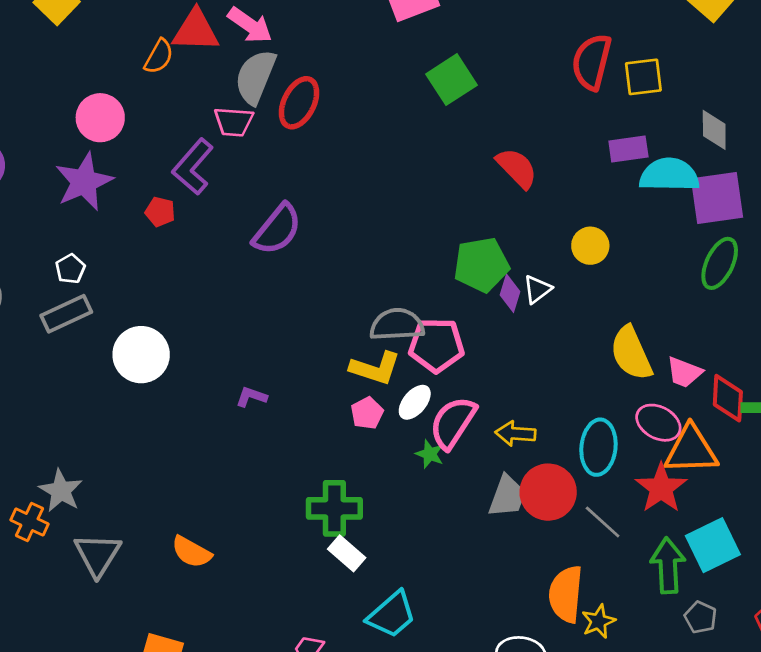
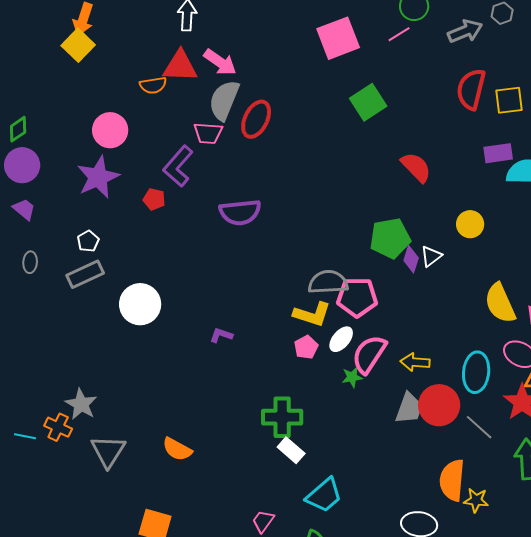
orange semicircle: (159, 56) -> (153, 85), turned 52
purple semicircle: (277, 229) -> (240, 212), turned 45
green star: (430, 454) -> (352, 377), turned -30
yellow star: (598, 621) -> (476, 500), turned 30

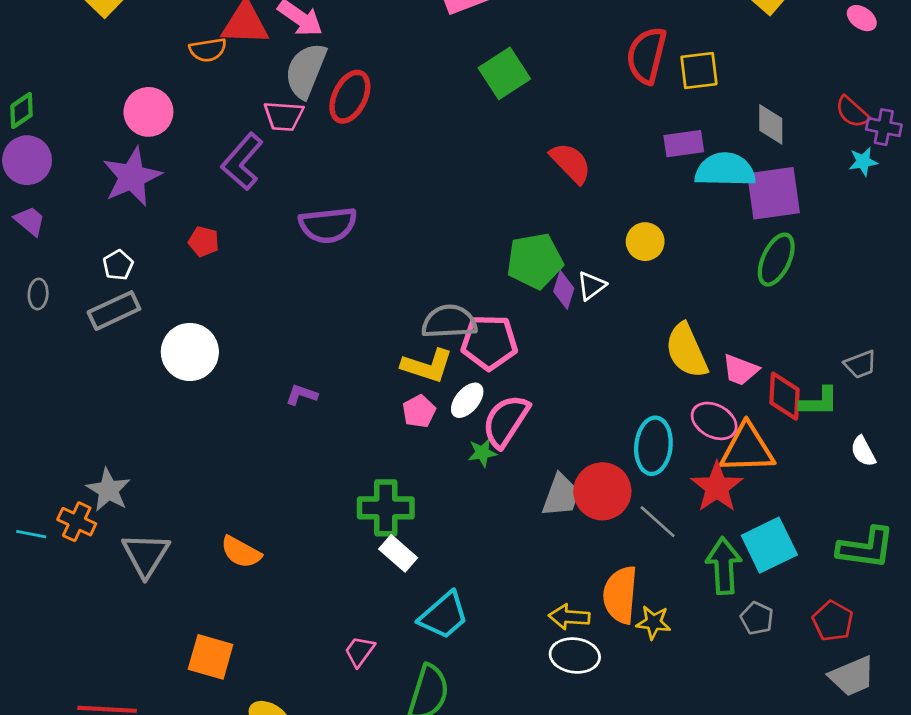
red pentagon: (154, 199) -> (204, 242), moved
yellow arrow: (415, 362) -> (569, 617), moved

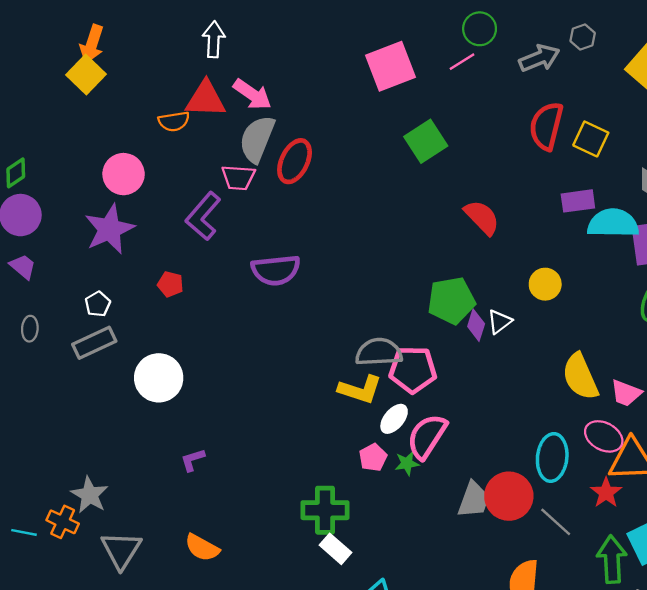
yellow square: (699, 71) -> (591, 139), turned 32
purple L-shape: (302, 395) -> (193, 460), moved, turned -36
pink pentagon: (419, 411) -> (373, 457), moved
red star: (717, 487) -> (606, 493), size x0.7

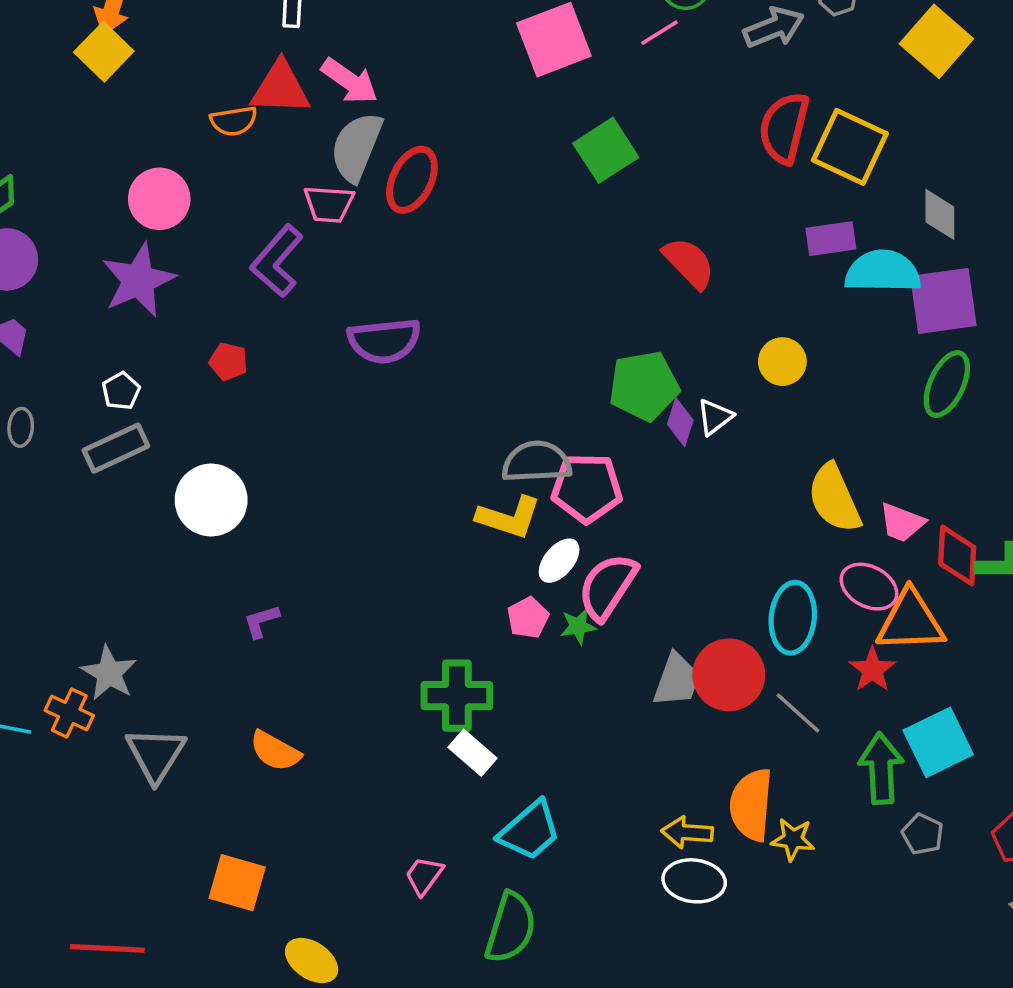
yellow square: (591, 139) -> (850, 147), size x1.4

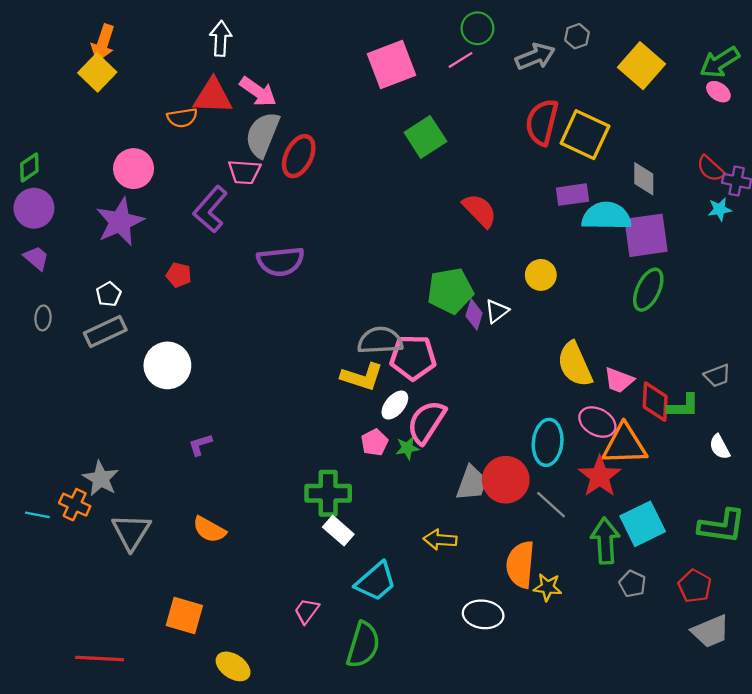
red star: (872, 670) -> (600, 476), size x1.4
yellow arrow: (687, 832) -> (440, 540), moved

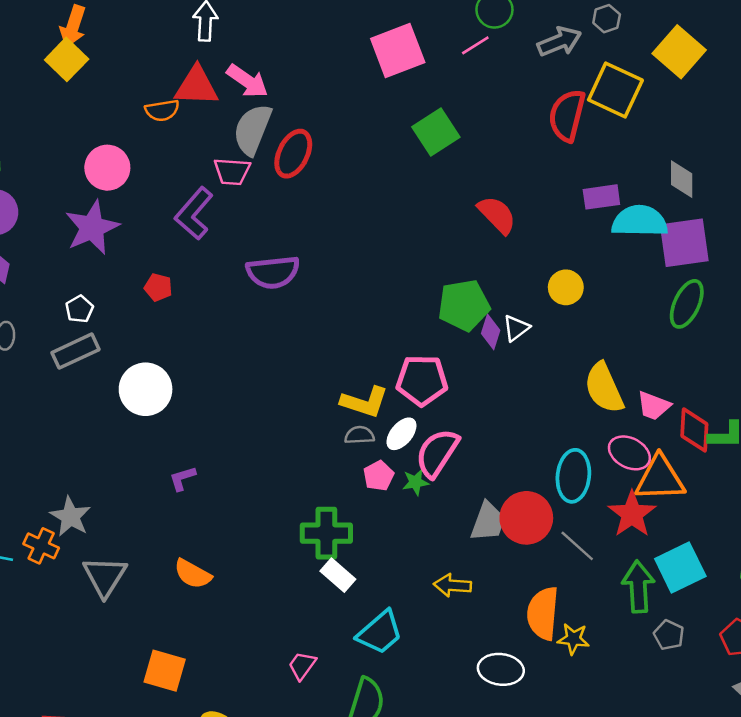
yellow square: (585, 135) -> (615, 90), moved
gray semicircle: (380, 341) -> (359, 435), moved, size x0.6

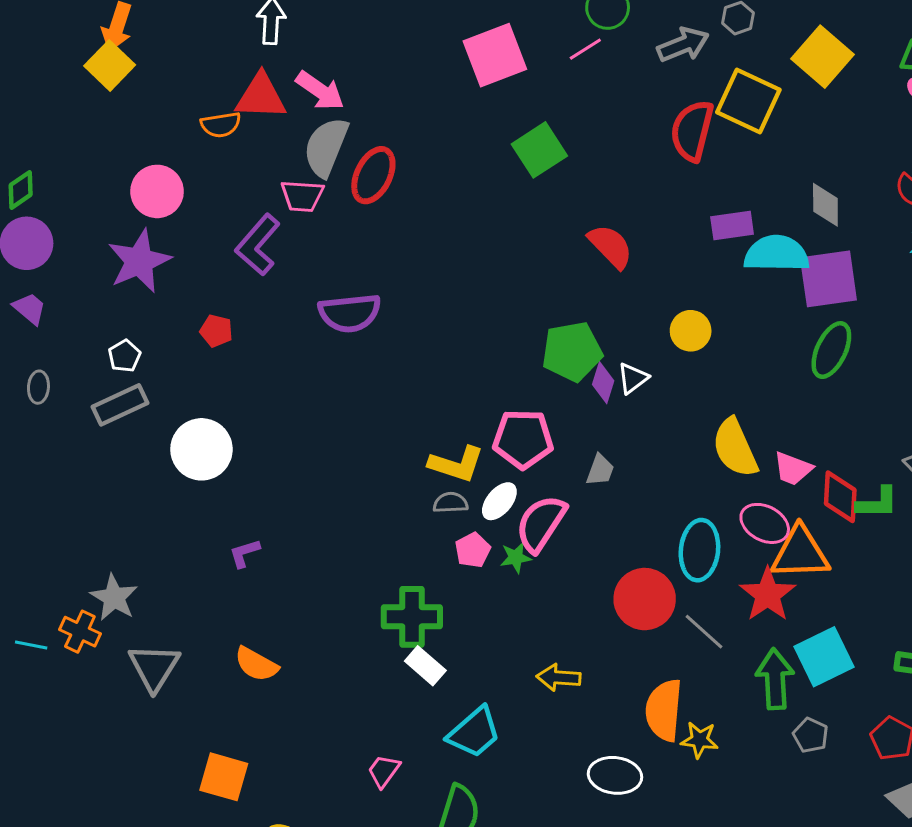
gray trapezoid: (488, 522) -> (600, 470), moved, size x0.7

